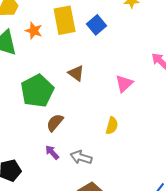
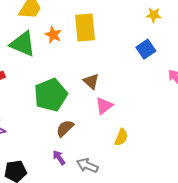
blue square: (97, 25) -> (146, 49), moved
pink triangle: (124, 84) -> (104, 106), moved

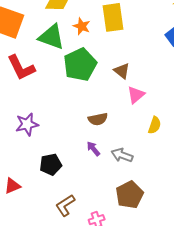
green pentagon: (51, 95) -> (80, 64), moved
brown semicircle: (65, 128) -> (98, 119), turned -144

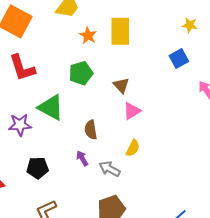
green triangle: (52, 37) -> (51, 107), moved
green pentagon: (80, 64) -> (81, 73), size x0.7
brown semicircle: (98, 119) -> (91, 130), turned 84
yellow semicircle: (155, 125) -> (133, 148), moved

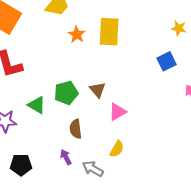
green pentagon: (81, 73) -> (66, 93), moved
brown triangle: (121, 85) -> (97, 90), moved
green triangle: (51, 107) -> (37, 105), size x0.7

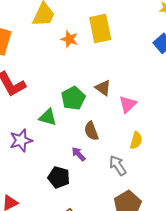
purple arrow: (66, 157) -> (79, 154), moved
black pentagon: (21, 165) -> (59, 177), moved, turned 30
gray arrow: (93, 169) -> (118, 165), turned 40

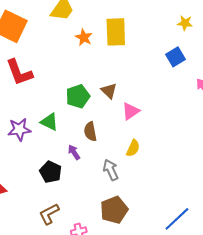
green triangle: (48, 117) -> (49, 122), moved

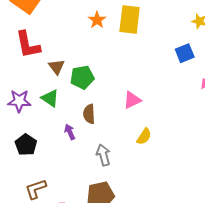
brown triangle: (109, 91) -> (57, 67), moved
yellow semicircle: (133, 148) -> (144, 137), moved
black pentagon: (51, 172) -> (26, 145), moved

